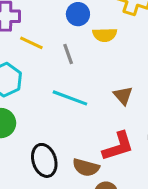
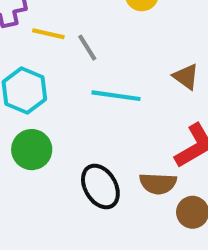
gray line: (68, 54) -> (87, 48), moved

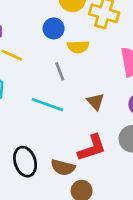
gray line: (87, 48) -> (60, 71), moved

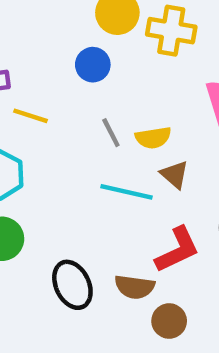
yellow semicircle: (78, 47) -> (153, 138), moved
cyan line: (47, 105) -> (126, 192), moved

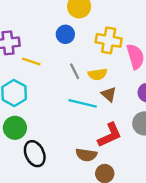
yellow cross: (171, 31) -> (109, 40), moved
black ellipse: (72, 285) -> (35, 154), moved

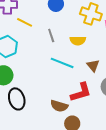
gray line: (75, 71) -> (51, 36), moved
brown triangle: (109, 94) -> (93, 66), moved

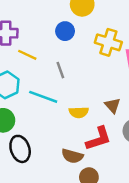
yellow semicircle: (78, 41) -> (79, 112), moved
cyan line: (62, 63) -> (43, 97), moved

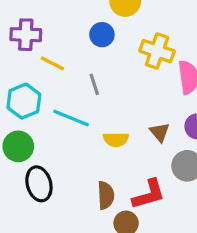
red L-shape: (99, 139) -> (149, 194), moved
brown semicircle: (72, 156) -> (106, 195), turned -110

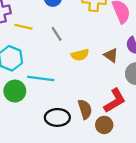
cyan line: (71, 118) -> (41, 78), moved
yellow semicircle: (116, 139) -> (80, 55), moved
black ellipse: (39, 184) -> (57, 117), moved, turned -60

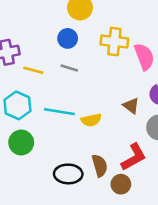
gray line: (57, 34) -> (69, 68), moved, turned -42
yellow semicircle: (80, 55) -> (91, 120), moved
cyan line: (41, 78) -> (59, 112), moved

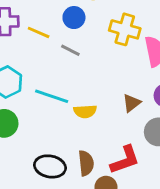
yellow line: (33, 70) -> (39, 32), moved
brown triangle: (131, 106) -> (131, 103), turned 36

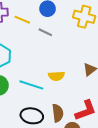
cyan line: (52, 96) -> (31, 85), moved

